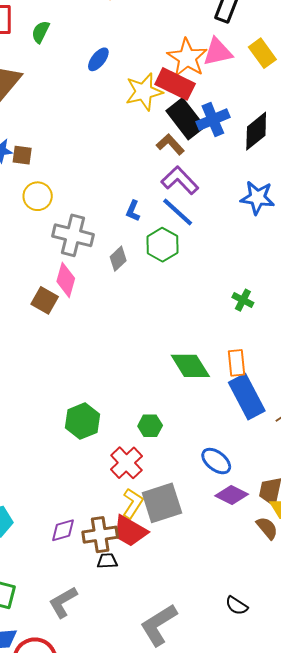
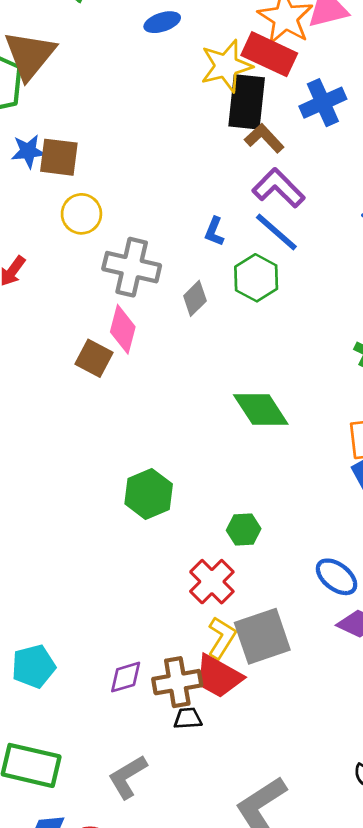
blue ellipse: (98, 59) -> (162, 22), turned 35
black rectangle: (185, 119) -> (247, 102), moved, turned 45
brown square: (22, 155) -> (59, 157), size x1.4
green diamond: (190, 366) -> (261, 410), moved
green hexagon: (83, 421) -> (149, 494), moved

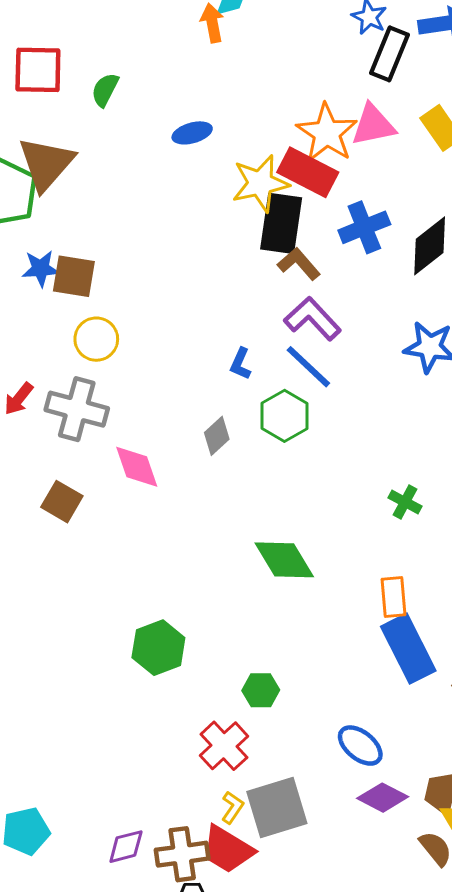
gray cross: (132, 267) -> (77, 409), moved
pink diamond: (123, 329) -> (137, 467), turned -36
brown square: (94, 358) -> (62, 502), moved
yellow L-shape: (222, 638) -> (232, 807), size x0.7

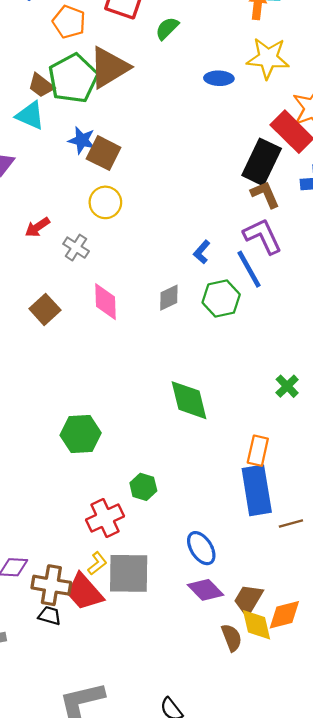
yellow star: (260, 183) -> (268, 58), moved
gray cross: (77, 409) -> (76, 248), size x0.6

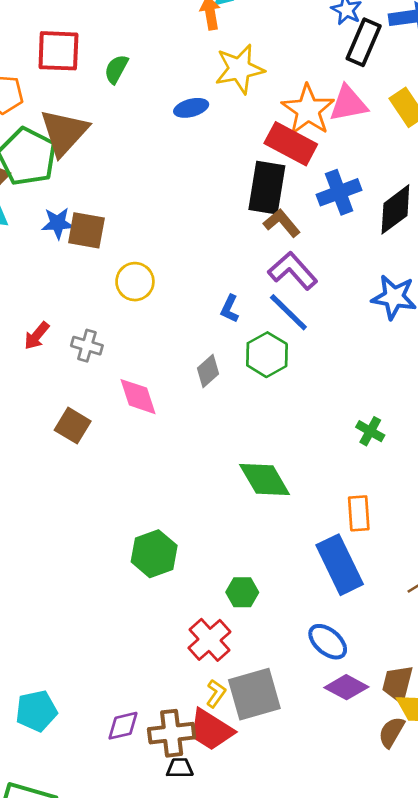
yellow circle: (105, 202) -> (135, 282), moved
blue rectangle: (257, 490) -> (340, 565), moved
brown semicircle: (232, 638) -> (391, 732), turned -112

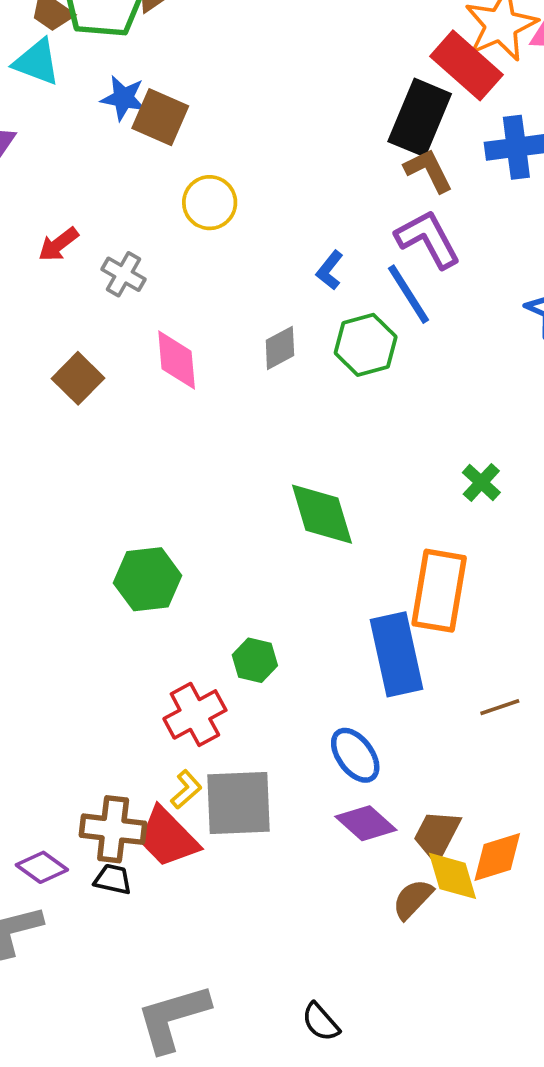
orange rectangle: (359, 513) -> (439, 591), size x1.6
purple diamond: (123, 726) -> (42, 867), moved, turned 36

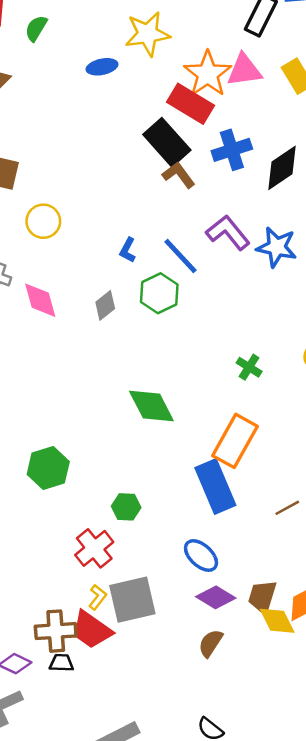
black rectangle: (420, 118) -> (167, 142), turned -54
purple L-shape: (428, 239) -> (228, 233), moved
pink diamond: (177, 360) -> (40, 300), moved
orange rectangle: (439, 591) -> (235, 441), turned 30
brown semicircle: (413, 899) -> (211, 643), moved

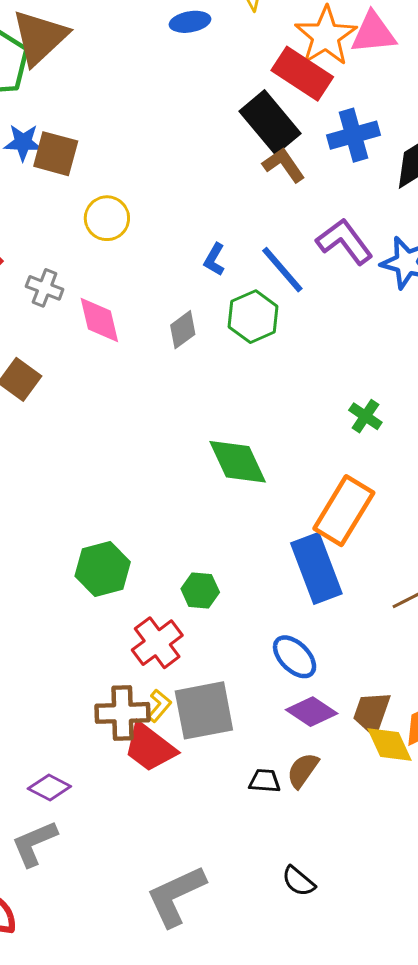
green hexagon: (48, 468) -> (103, 569), moved
brown cross: (56, 631) -> (123, 713), moved
black trapezoid: (61, 663) -> (265, 781), moved

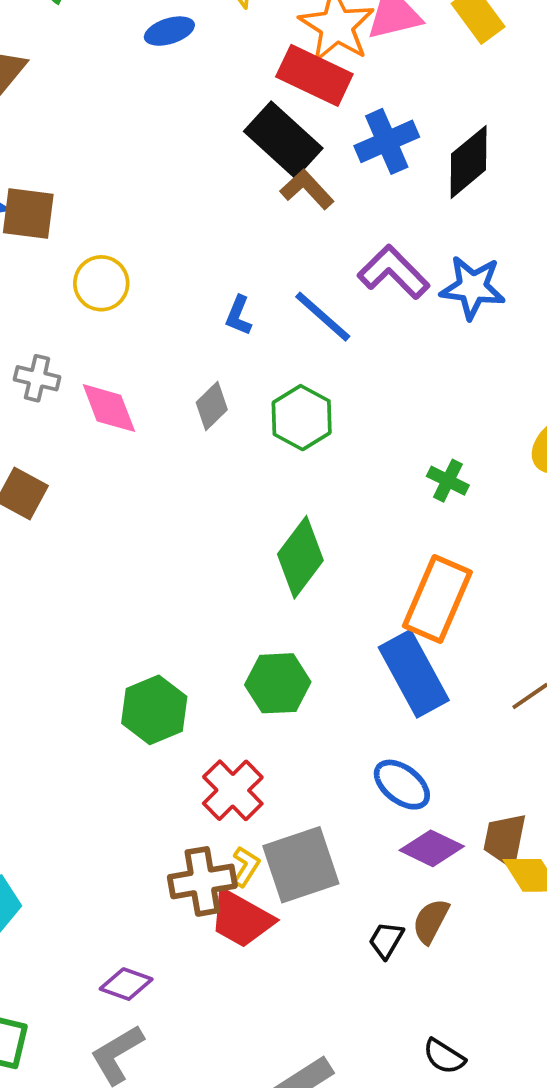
green hexagon: (253, 317) -> (302, 418), moved
green diamond: (238, 462) -> (300, 557), turned 70
green hexagon: (200, 591) -> (278, 683), moved, size x1.4
black trapezoid: (265, 781) -> (386, 940), turned -56

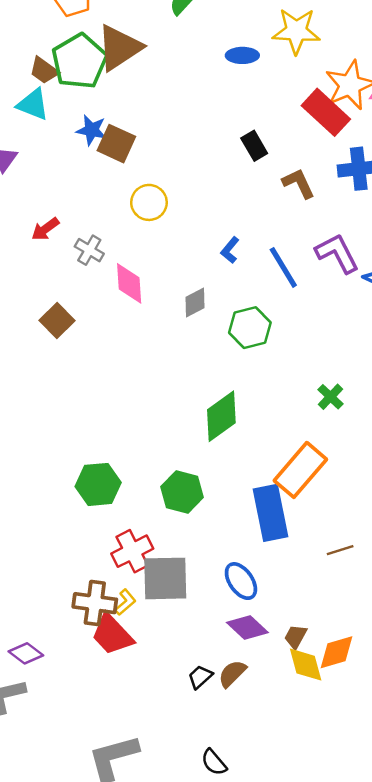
black rectangle: (283, 140) -> (254, 146), moved, size x0.6
brown trapezoid: (505, 840) -> (296, 637), size x0.7
gray square: (301, 865) -> (165, 578), moved

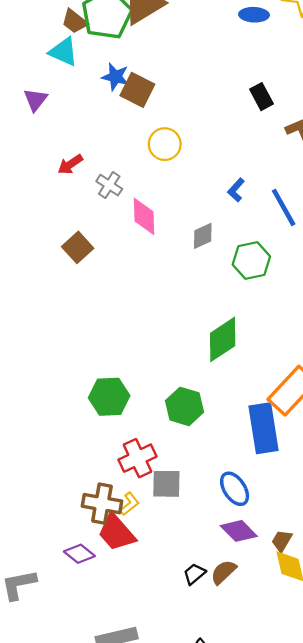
gray square: (165, 578) -> (166, 484), size x0.7
purple diamond: (26, 653) -> (79, 554), moved

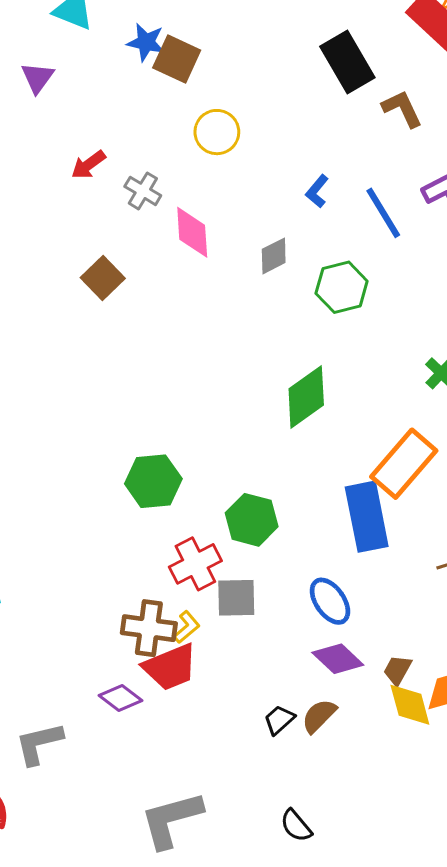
black rectangle: (262, 97) -> (347, 62), size x1.6
green hexagon: (184, 406) -> (252, 520), moved
red trapezoid: (116, 533) -> (170, 667), turned -69

